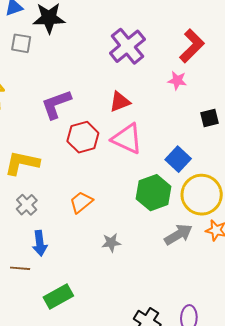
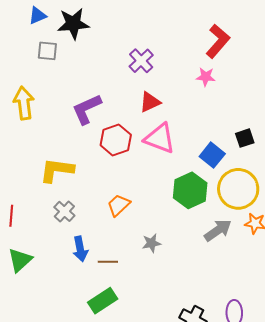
purple cross: (127, 46) -> (141, 61), moved, size x0.7
black square: (210, 118) -> (245, 138), moved
brown line: (20, 268) -> (108, 262), moved

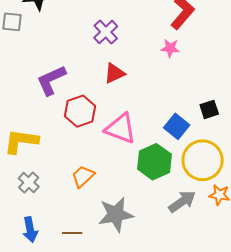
pink triangle: (160, 138) -> (121, 129), moved
gray star: (151, 243) -> (116, 214), size x1.8
blue arrow: (80, 249) -> (30, 230), moved

